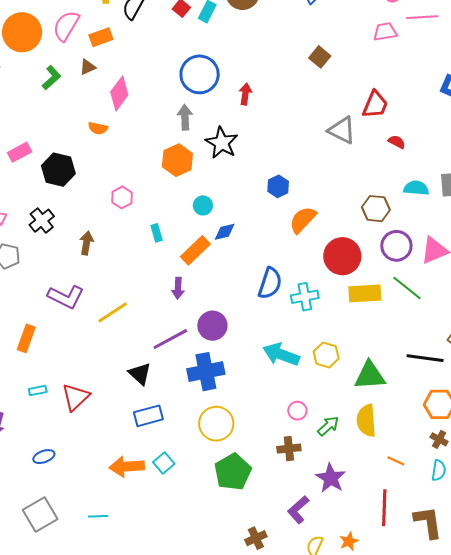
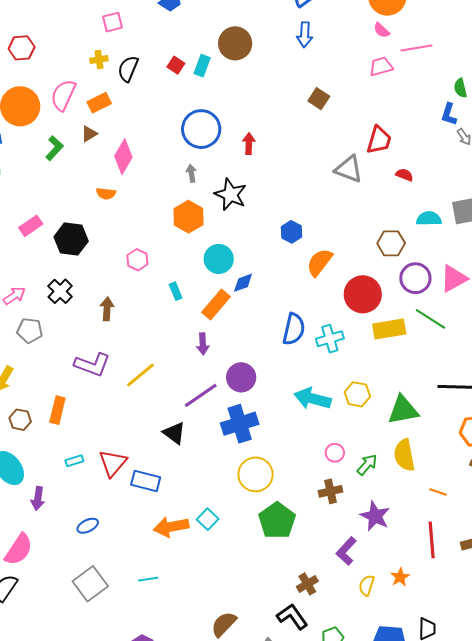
gray arrow: (185, 117) -> (191, 173), size x0.7
cyan circle: (203, 205) -> (219, 259), size x1.5
blue rectangle: (148, 416) -> (146, 481), moved, turned 36

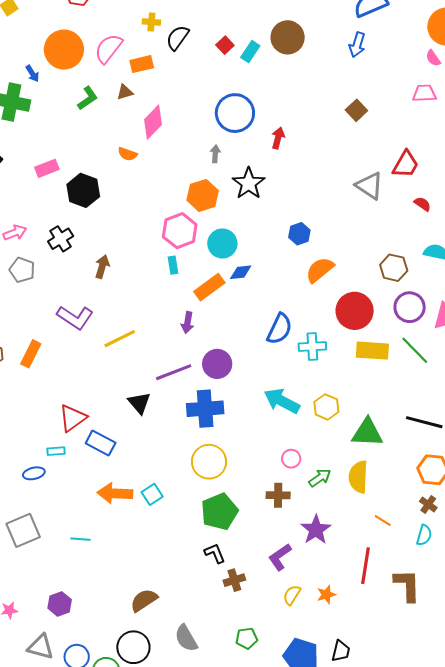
pink hexagon: (137, 260) -> (180, 231), moved, size x1.6
cyan rectangle: (74, 461) -> (56, 451), moved
black L-shape: (292, 617) -> (215, 553), moved, size x0.7

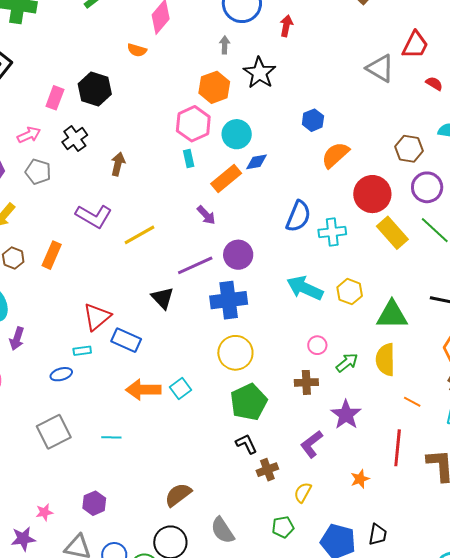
pink rectangle: (47, 168) -> (55, 98), moved, turned -45
purple arrow: (187, 323) -> (206, 215), turned -50
yellow rectangle: (372, 351) -> (392, 233), turned 48
yellow semicircle: (292, 595) -> (303, 492), moved

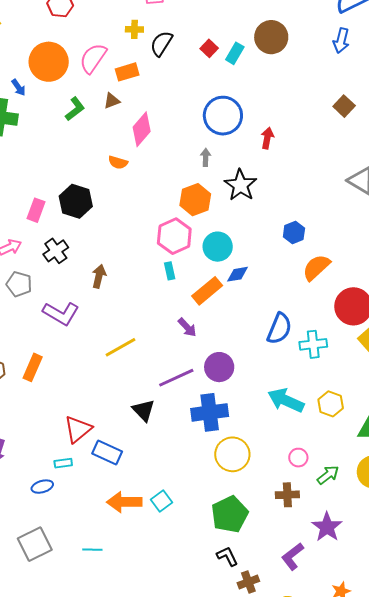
purple L-shape: (94, 216) -> (61, 313), moved
yellow circle: (235, 353) -> (232, 454), moved

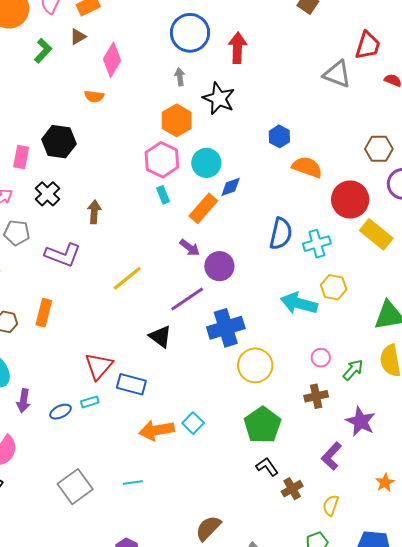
red arrow: (267, 138) -> (237, 48), size x1.4
orange semicircle: (316, 267) -> (307, 167), turned 72
purple circle: (219, 367) -> (219, 266), moved
yellow hexagon: (331, 404) -> (334, 287), moved
blue ellipse: (42, 487) -> (60, 412), moved

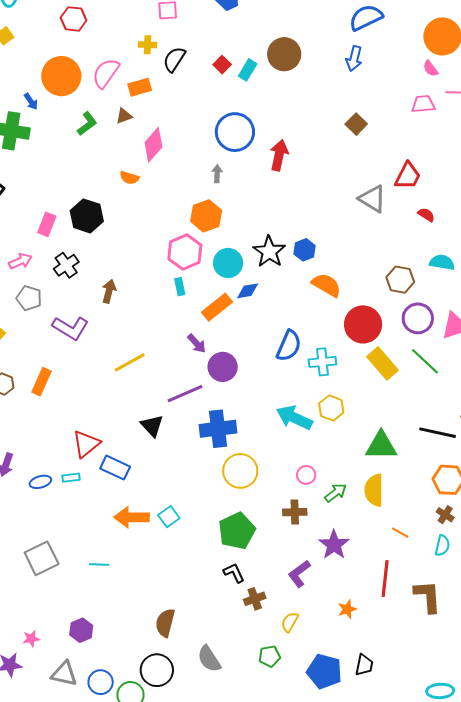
black star: (219, 99) -> (269, 252), moved
brown semicircle: (208, 528) -> (165, 623), turned -40

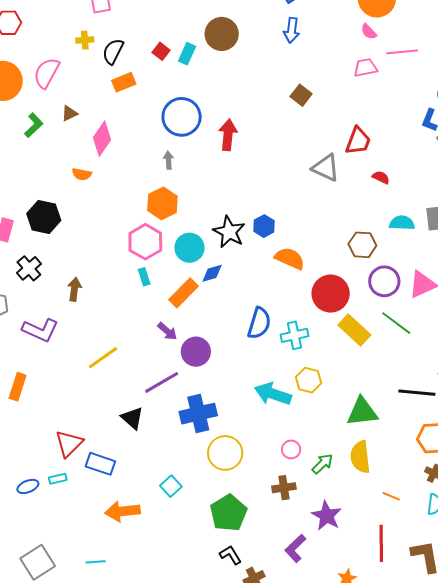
orange rectangle: (140, 87) -> (124, 82), moved
cyan square: (169, 517) -> (171, 486), moved

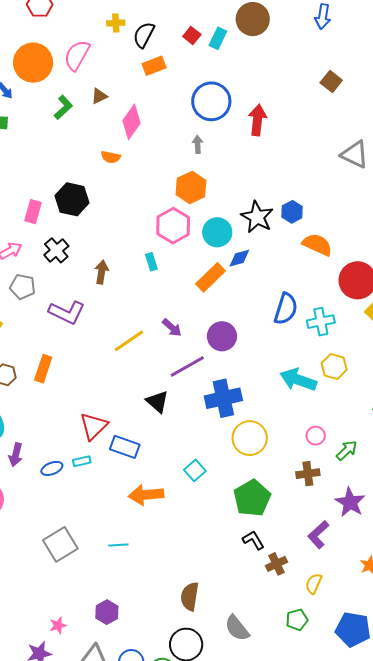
cyan rectangle: (144, 277) -> (151, 262), moved
purple arrow: (167, 331) -> (172, 328), moved

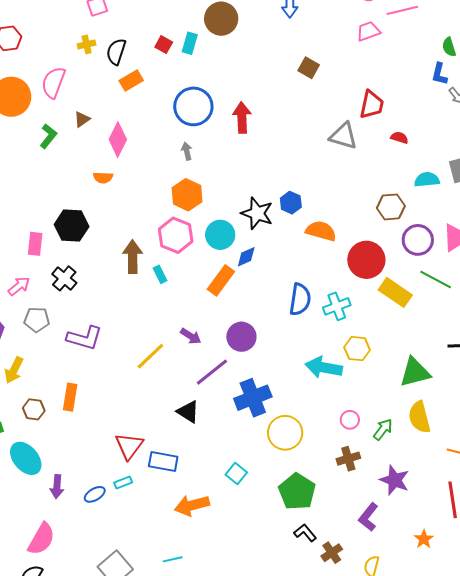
brown arrow: (101, 272) -> (133, 257), moved, size x1.4

